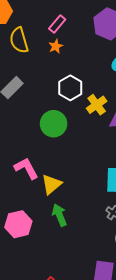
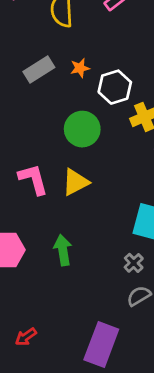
orange star: (56, 46) -> (80, 68), moved
yellow triangle: (51, 184) -> (75, 182), moved

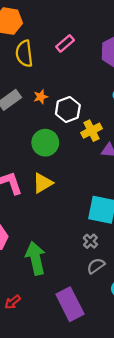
green arrow: (63, 250) -> (36, 258), moved, size x1.4
purple rectangle: (101, 344) -> (70, 304), turned -44

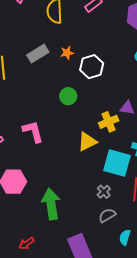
yellow cross: (91, 131) -> (109, 122), moved
green circle: (45, 143) -> (68, 96), size x0.7
yellow triangle: (43, 183) -> (87, 142), moved

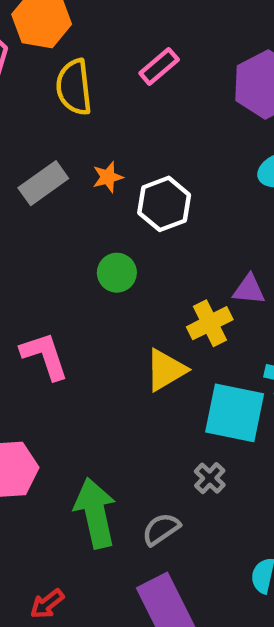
gray semicircle: (107, 215) -> (161, 529), moved

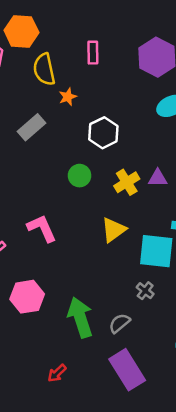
pink rectangle: (159, 66) -> (93, 53), turned -45
orange star: (108, 177) -> (68, 97), moved
yellow cross: (210, 323) -> (127, 182), moved

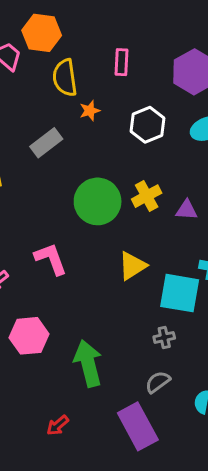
white hexagon: (103, 133) -> (147, 125), moved
green circle: (80, 176) -> (98, 201), size x1.8
yellow cross: (127, 182) -> (147, 196), moved
gray cross: (145, 291) -> (164, 337), turned 36
gray semicircle: (120, 323) -> (158, 382), moved

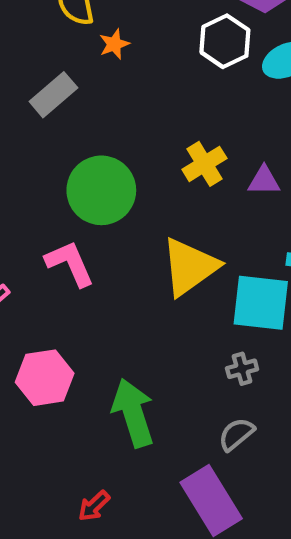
white hexagon: (147, 125) -> (225, 41), moved
green circle: (98, 201) -> (101, 190), moved
yellow triangle: (132, 266) -> (190, 267), size x1.4

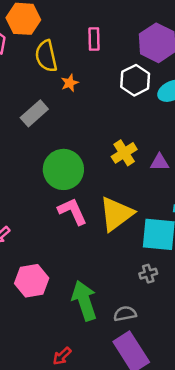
pink L-shape: (70, 264) -> (72, 211), moved
gray semicircle: (236, 434) -> (125, 314), moved, turned 30

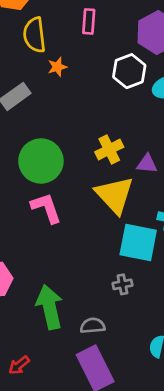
yellow triangle: (116, 214) -> (115, 195), moved, turned -42

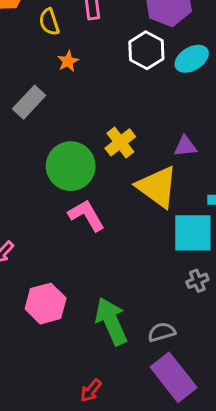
yellow semicircle: (34, 35) -> (49, 22), moved, size x0.7
yellow cross: (109, 150) -> (120, 142), moved
gray cross: (122, 284) -> (197, 281), moved

